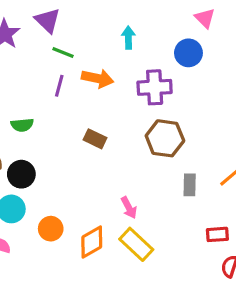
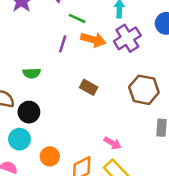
green line: (63, 53) -> (77, 18), moved
purple cross: (155, 87) -> (127, 38), moved, turned -32
pink arrow: (129, 208) -> (112, 143), turned -36

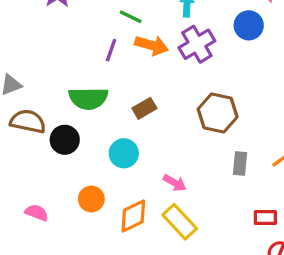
green semicircle: (32, 73) -> (88, 98), moved, size x1.6
brown rectangle: (89, 87) -> (144, 108), turned -60
cyan circle: (19, 139) -> (124, 153), moved

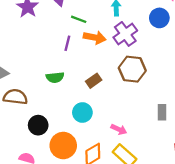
green semicircle: (88, 98) -> (55, 77), size x0.7
brown hexagon: (218, 113) -> (132, 69), moved
black circle: (65, 140) -> (38, 125), moved
orange circle: (91, 199) -> (63, 146), size x1.5

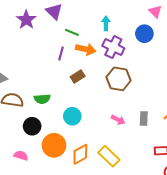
purple cross: (125, 34) -> (113, 47), turned -30
green semicircle: (55, 77) -> (42, 99), moved
brown rectangle: (94, 81) -> (78, 77), moved
pink arrow: (119, 129) -> (118, 120), moved

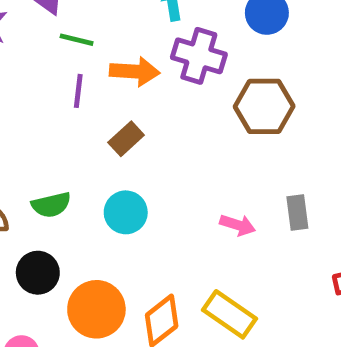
green line: (72, 32) -> (77, 40), moved
brown hexagon: (118, 79) -> (264, 106), moved
cyan circle: (72, 116) -> (126, 212), moved

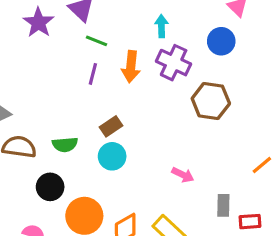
orange arrow: (135, 71) -> (131, 67), turned 84
brown rectangle: (126, 139) -> (111, 126), moved
gray rectangle: (297, 212) -> (223, 205), moved

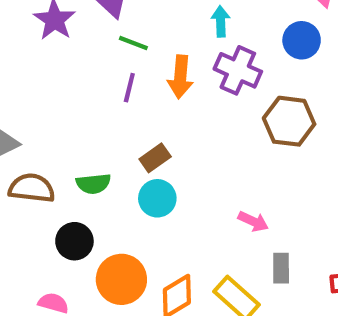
gray rectangle: (223, 205) -> (281, 268), moved

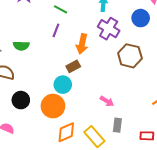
orange arrow: (180, 77) -> (82, 44), moved
brown rectangle: (155, 158) -> (73, 66), moved
green semicircle: (93, 184) -> (21, 46), moved
orange circle: (121, 279) -> (53, 106), moved

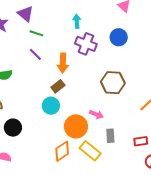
blue circle: (141, 18) -> (119, 37), moved
purple line: (56, 30) -> (35, 54), turned -56
brown hexagon: (130, 56) -> (113, 83), moved
orange circle: (53, 106) -> (76, 126), moved

